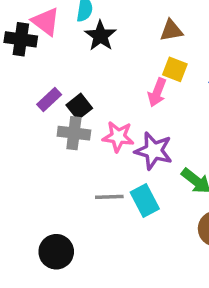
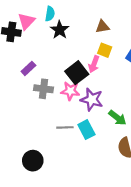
pink triangle: (46, 22) -> (26, 21), turned 36
black square: (79, 107) -> (77, 73), moved, size x1.5

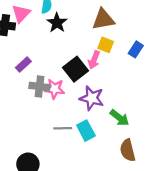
brown triangle: (102, 27) -> (103, 19), size x1.5
pink star: (70, 91) -> (55, 89), moved

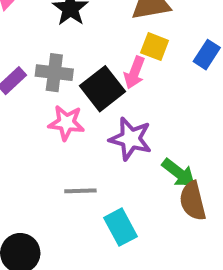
gray cross: (40, 87) -> (54, 73), moved
cyan rectangle: (86, 131) -> (121, 227), moved
brown semicircle: (128, 150) -> (193, 201), moved

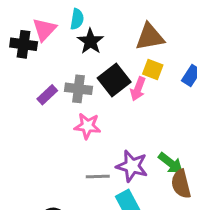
black square: (102, 89) -> (114, 80), moved
purple star: (131, 139) -> (132, 166), moved

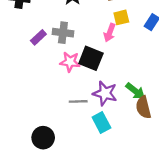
yellow square: (153, 70) -> (121, 17), turned -35
black square: (114, 80) -> (91, 58), moved, turned -30

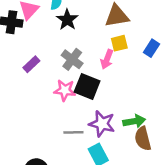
gray cross: (63, 33) -> (72, 59), moved, turned 30
green arrow: (135, 91) -> (134, 121), turned -48

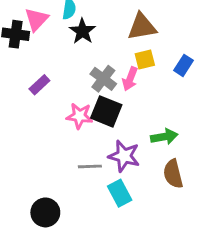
gray cross: (72, 59) -> (103, 79), moved
green arrow: (134, 121) -> (164, 137), moved

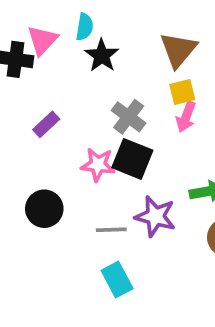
brown triangle: (142, 27) -> (178, 50), turned -40
pink arrow: (130, 79) -> (186, 117), moved
cyan rectangle: (120, 193) -> (117, 280), moved
black circle: (45, 212) -> (44, 209), moved

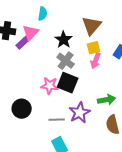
pink triangle: (42, 40) -> (31, 33), moved
black star: (102, 56) -> (64, 40), moved
purple rectangle: (46, 124) -> (23, 43), moved
purple star: (155, 216) -> (80, 113), turned 30

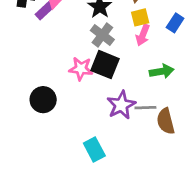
green arrow: (107, 100) -> (162, 71), moved
gray line: (57, 120) -> (145, 108), moved

